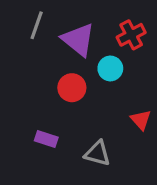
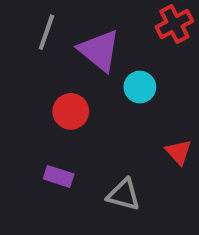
red cross: (131, 35) -> (174, 24), moved
red circle: (72, 88) -> (71, 111), moved

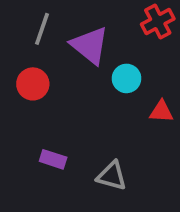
red circle: (71, 111) -> (33, 84), moved
red triangle: (178, 152) -> (161, 112), moved, turned -45

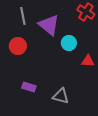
red cross: (158, 21) -> (86, 12), turned -30
gray line: (42, 29) -> (23, 16), turned -30

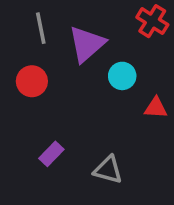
purple triangle: (49, 25) -> (87, 44), turned 40
purple rectangle: (29, 87) -> (51, 154), turned -64

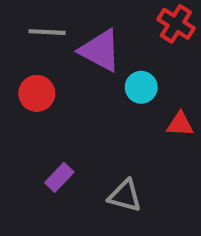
gray line: (41, 28) -> (47, 32), turned -76
purple triangle: (87, 44) -> (100, 50), turned -51

